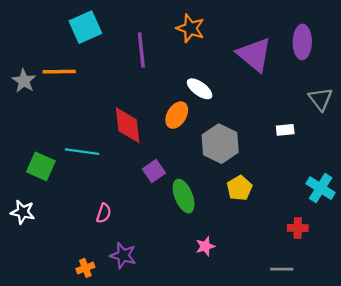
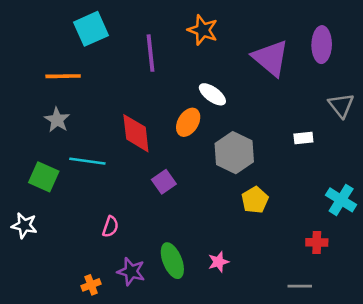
gray star: (24, 81) -> (57, 120), moved
green ellipse: (184, 196) -> (172, 261), moved

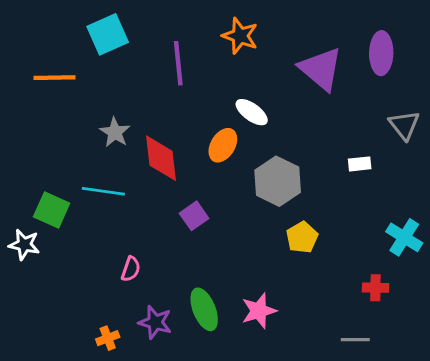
orange line: (63, 76) -> (54, 78), moved
gray star: (57, 120) -> (115, 132), moved
white star: (24, 225) -> (24, 245), moved
pink star: (218, 262) -> (259, 311), size x1.4

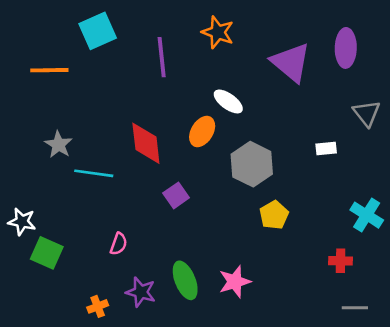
gray star: (115, 132) -> (59, 145), moved
green square: (52, 210) -> (47, 253), moved
gray line: (355, 340) -> (355, 308), moved

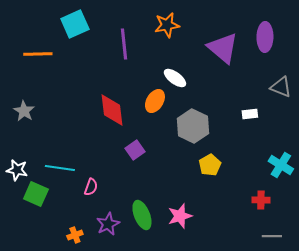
orange star: (218, 32) -> (167, 25), turned -30
gray triangle: (367, 113) -> (281, 87), turned -30
gray star: (59, 145) -> (24, 111), moved
cyan line: (94, 173) -> (60, 168), moved
purple star: (141, 292) -> (108, 224), turned 30

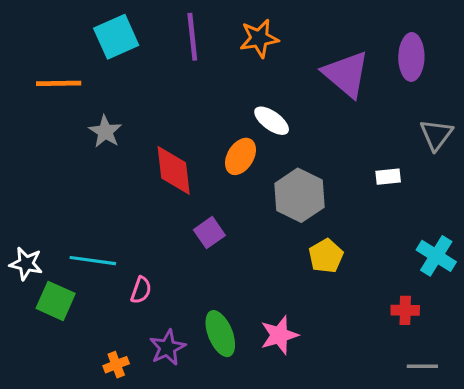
purple line: (124, 44) -> (192, 37), moved
gray triangle: (281, 87) -> (436, 135), turned 45
gray star: (24, 111) -> (105, 132), moved

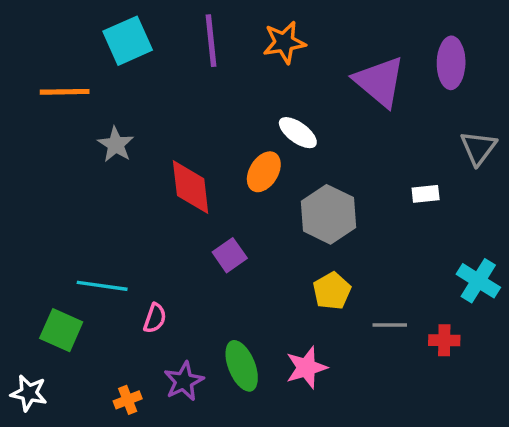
yellow pentagon: (326, 256) -> (332, 291), moved
white star: (26, 264) -> (29, 393), moved
gray line: (422, 366) -> (390, 325), moved

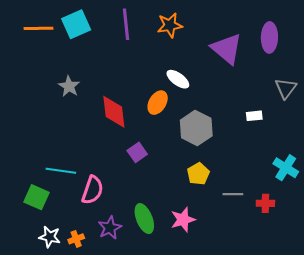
orange line: (65, 92) -> (39, 28), moved
pink semicircle: (155, 318) -> (92, 190), size x1.6
white star: (29, 393) -> (50, 237), moved

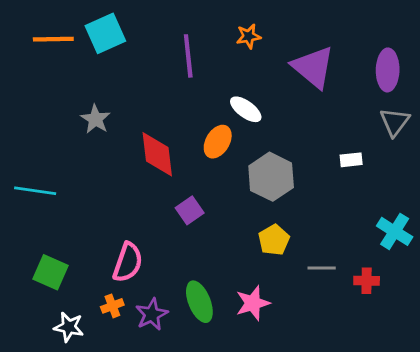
purple line: (126, 24) -> (188, 56), moved
orange star: (170, 25) -> (249, 36), moved, size x0.7
purple ellipse: (269, 37) -> (388, 70), moved
cyan line: (61, 171) -> (35, 191), moved
orange cross: (76, 239) -> (112, 306), moved

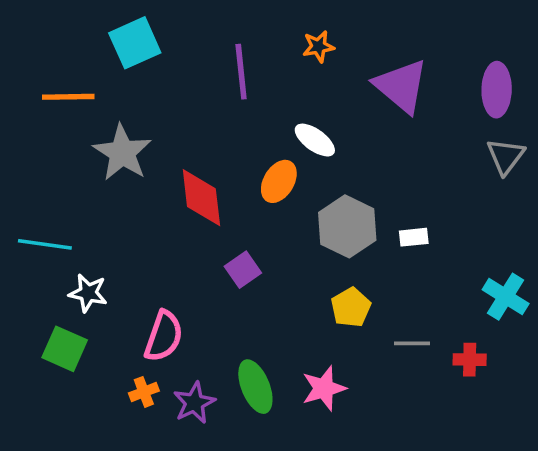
orange line: (53, 39) -> (68, 97), moved
gray star: (95, 119) -> (122, 153), size x1.5
white rectangle: (351, 160) -> (414, 237), moved
white star: (69, 327) -> (88, 293), moved

